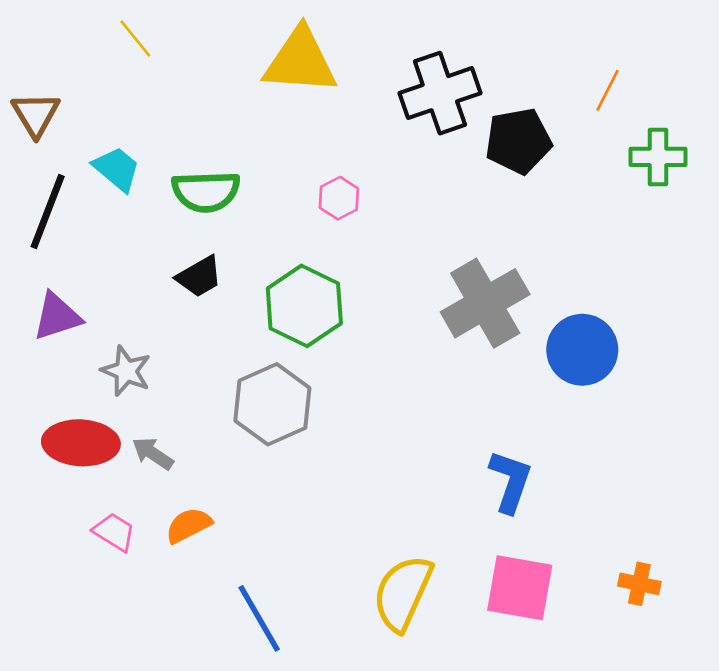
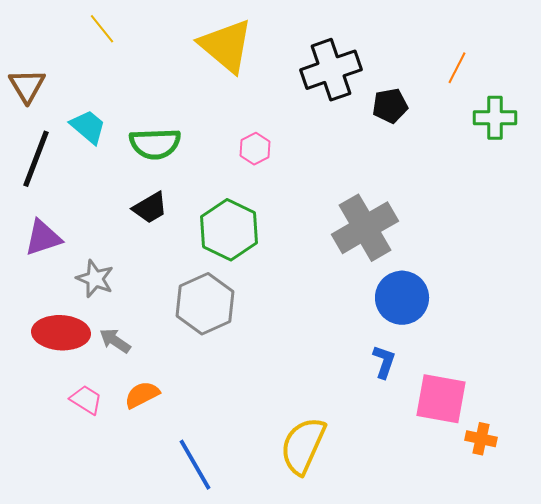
yellow triangle: (300, 61) -> (226, 46), turned 36
black pentagon: (518, 141) -> (390, 106), size x0.7
blue circle: (582, 350) -> (402, 298), moved
blue L-shape: (510, 481) -> (384, 362), size x0.7
pink square: (520, 588) -> (441, 399), moved

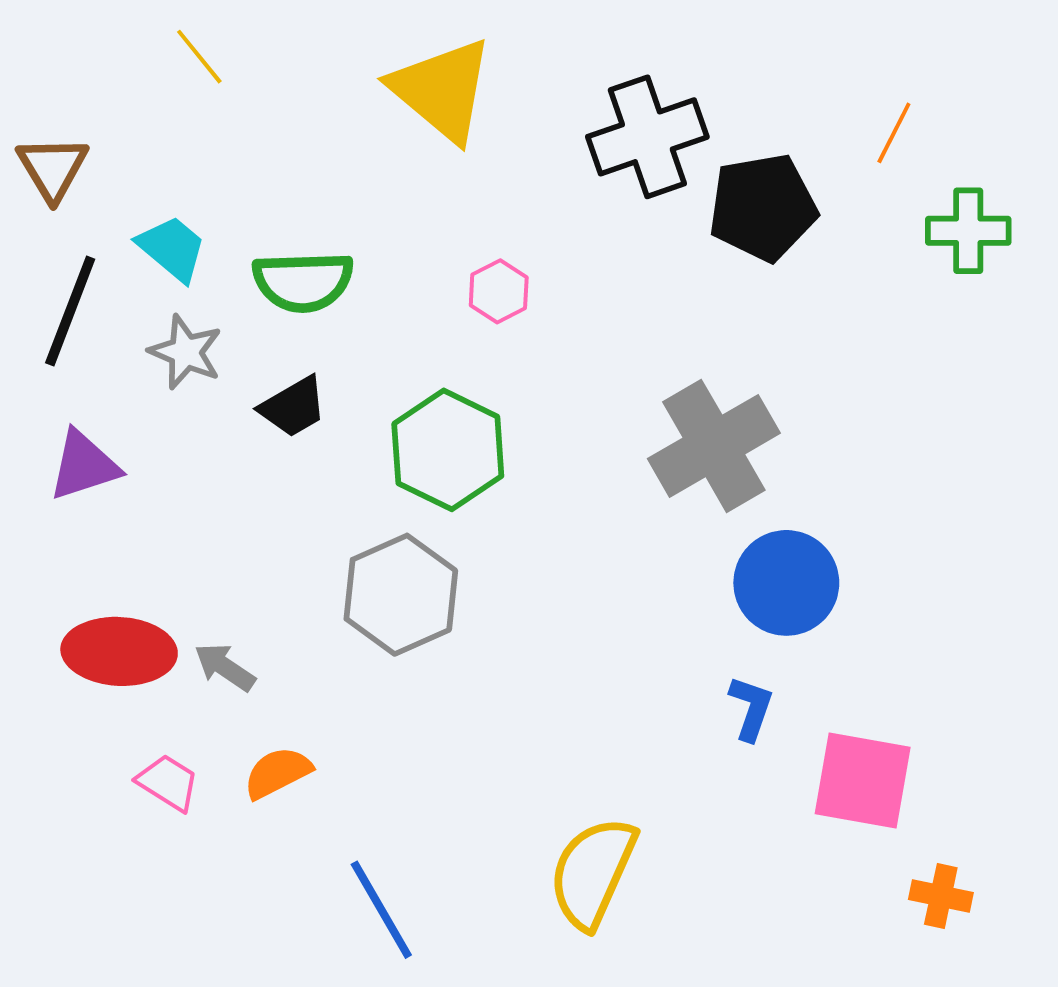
black pentagon: (390, 106) -> (763, 207), size x1.6
gray star: (95, 279) -> (186, 352), moved
orange cross: (481, 439) -> (941, 896), moved

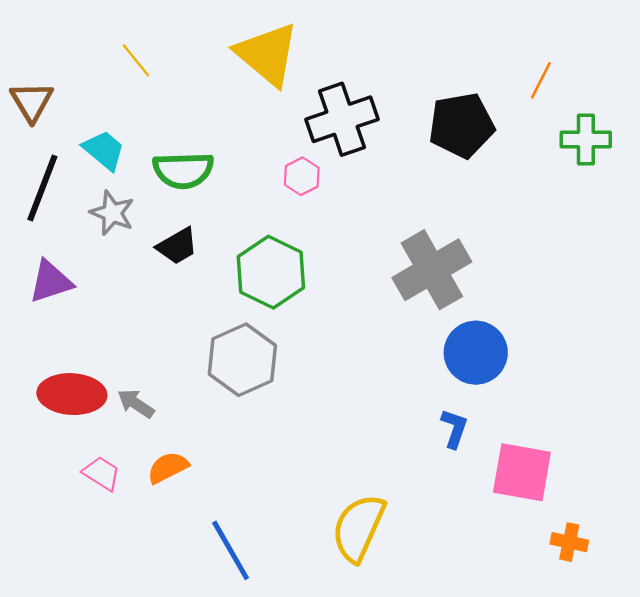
yellow line: (199, 57) -> (136, 60), moved
black cross: (647, 137) -> (342, 119), moved

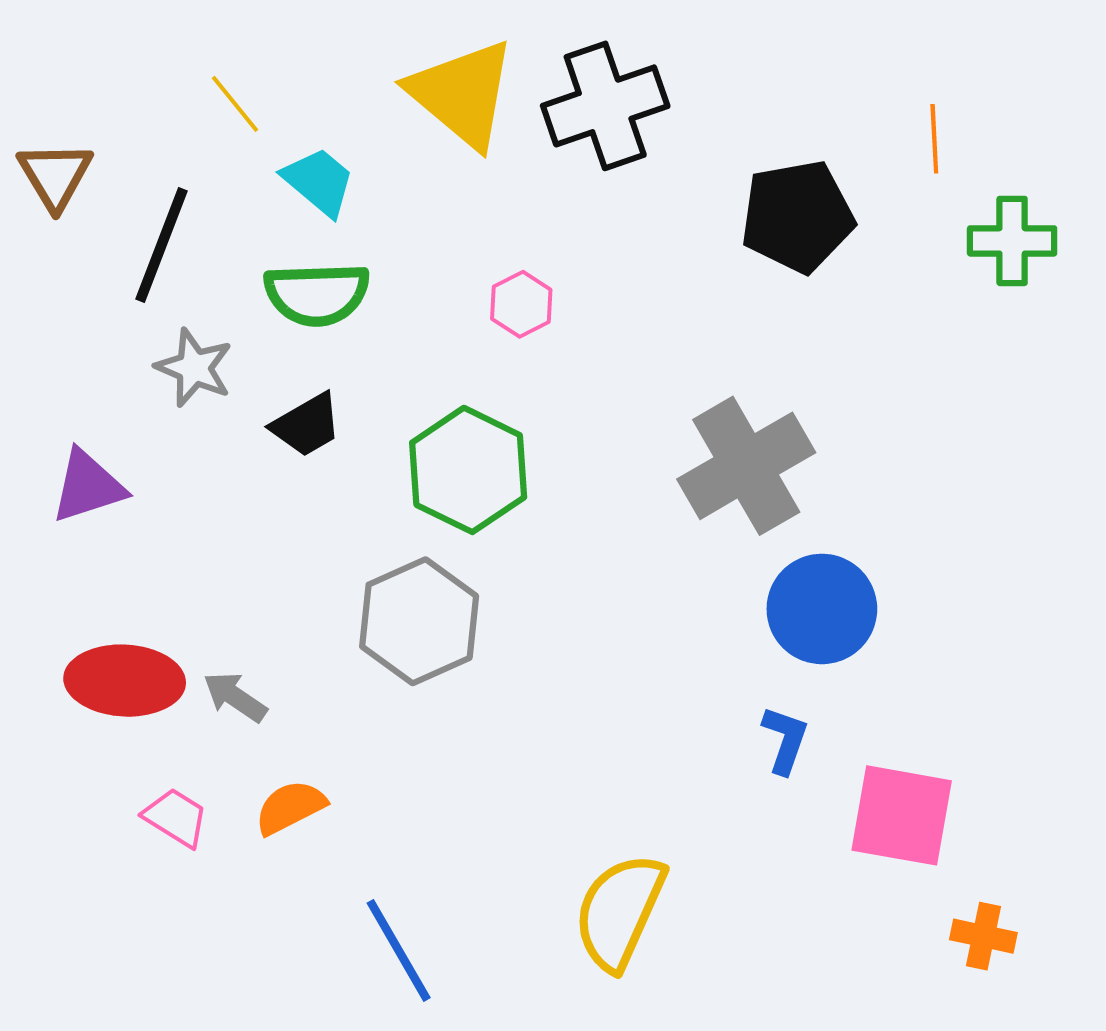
orange line: (541, 80) -> (934, 139), turned -30
black cross: (342, 119) -> (605, 106), moved
cyan trapezoid: (104, 150) -> (319, 182), moved
black line: (42, 188) -> (161, 245), moved

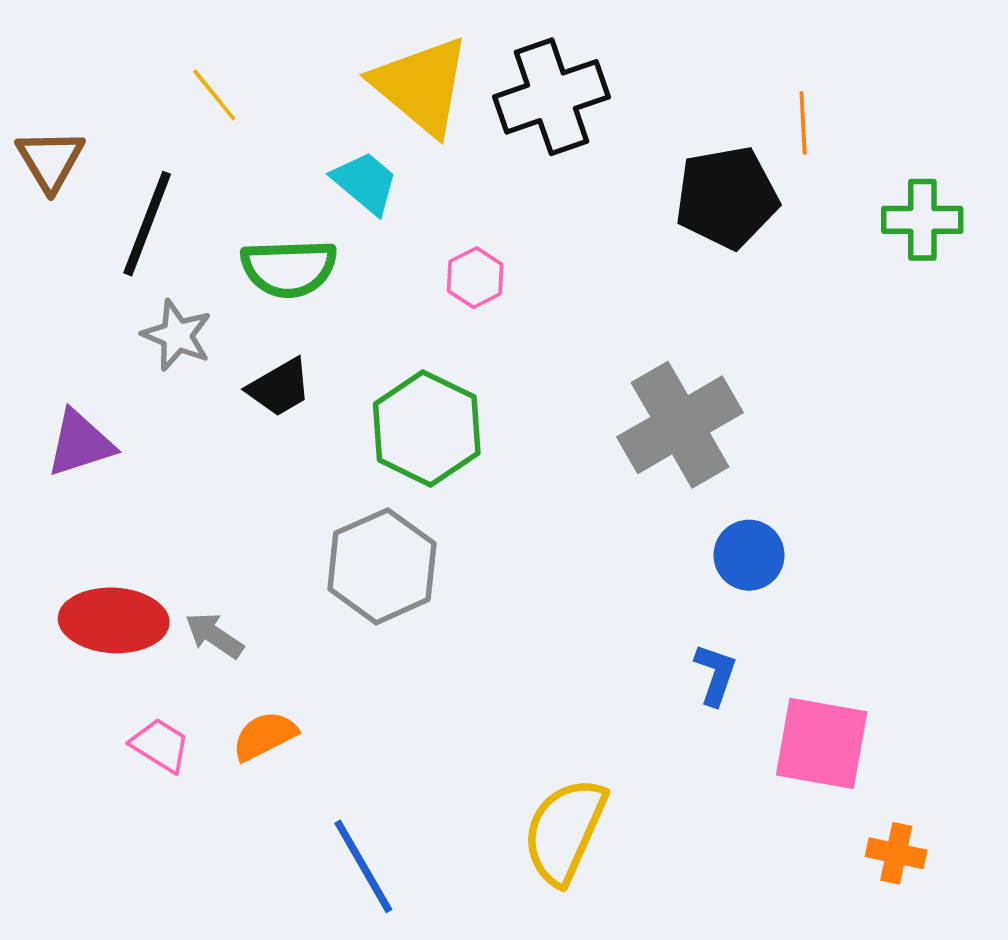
orange line: (934, 139) -> (803, 123), moved
cyan trapezoid: (319, 182) -> (365, 183), moved
blue circle: (822, 609) -> (749, 555), size x0.7

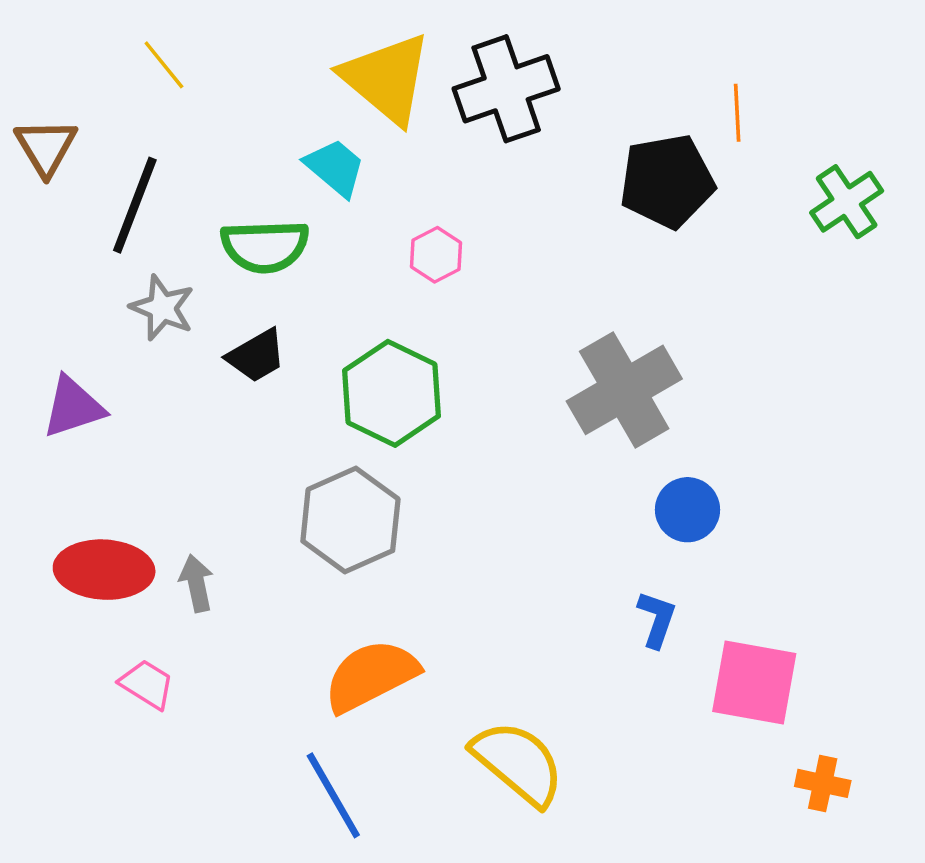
yellow line: (214, 95) -> (164, 65), moved
green cross: (922, 220) -> (847, 202), turned -34
gray arrow: (214, 635) -> (196, 583), turned 44
orange semicircle: (265, 736) -> (371, 676), moved, size x1.6
yellow semicircle: (565, 831) -> (518, 763), turned 106

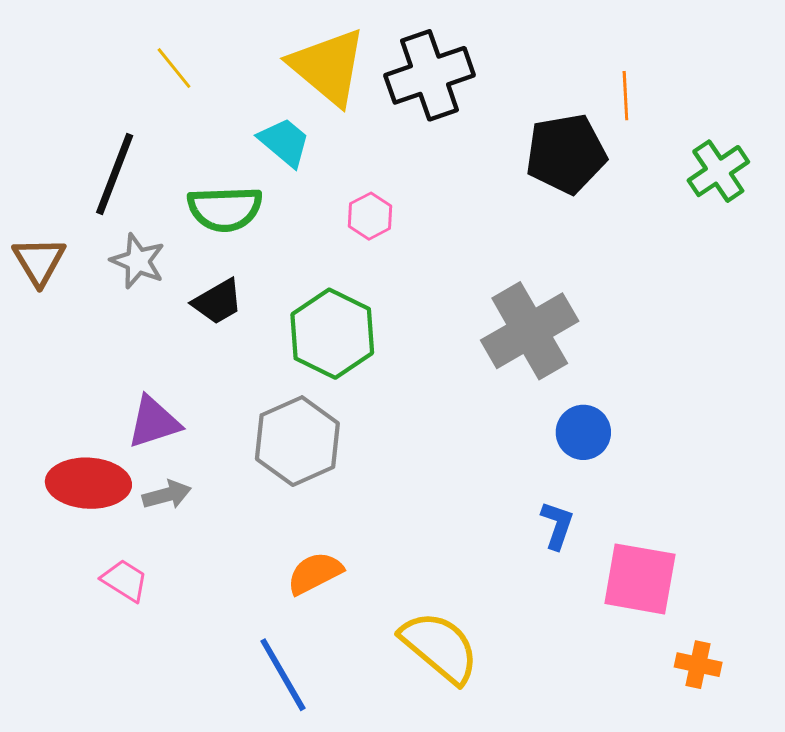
yellow line: (164, 65) -> (174, 68), moved
brown triangle: (46, 147) -> (39, 261), moved
purple triangle: (73, 407) -> (154, 422), moved
gray arrow: (196, 583) -> (167, 495), turned 87
orange semicircle: (371, 676) -> (315, 573), size x0.7

